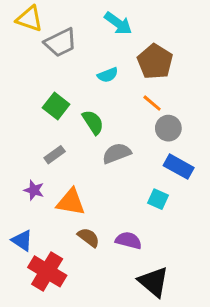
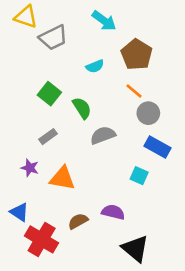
brown semicircle: (89, 237) -> (78, 221), moved, turned -66

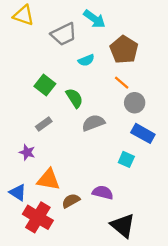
gray trapezoid: (53, 38) -> (64, 34), moved
orange triangle: (62, 178) -> (48, 179), moved

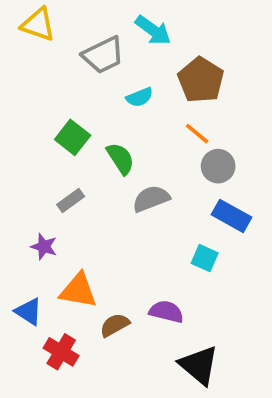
red cross: (38, 217) -> (61, 352), size x0.7

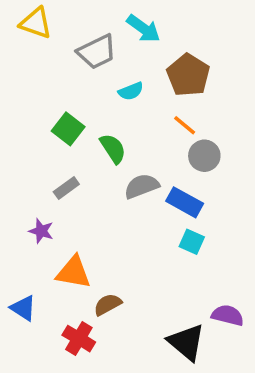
blue rectangle: (231, 216) -> (185, 202), moved
blue triangle: (29, 312) -> (23, 308), moved
purple semicircle: (166, 312) -> (228, 315), moved
red cross: (61, 352) -> (79, 339), moved

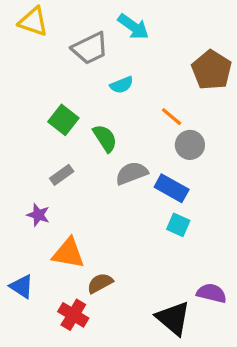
brown pentagon: (188, 75) -> (212, 70), moved

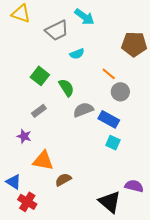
brown pentagon: (212, 70) -> (134, 44), turned -30
red cross: (73, 315) -> (27, 202), moved

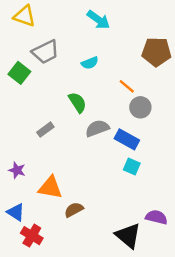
gray trapezoid: (57, 30) -> (45, 52), moved
green square: (40, 76) -> (19, 73), moved
purple star: (24, 136) -> (17, 170), moved

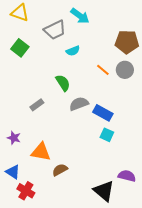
gray trapezoid: (45, 52) -> (55, 30), moved
green square: (19, 73) -> (20, 48), moved
gray circle: (140, 107) -> (125, 70), moved

